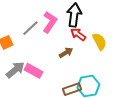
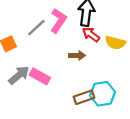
yellow semicircle: (99, 41) -> (115, 43), turned 132
brown arrow: (66, 53) -> (77, 55), turned 32

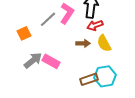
red arrow: (91, 35) -> (95, 25), turned -56
yellow semicircle: (115, 43) -> (104, 43), moved, turned 48

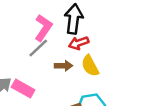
gray line: (48, 19) -> (38, 48), moved

